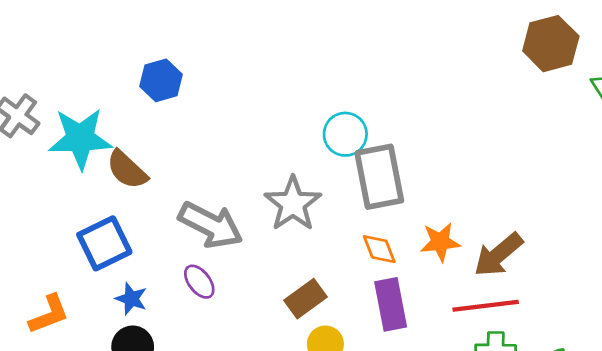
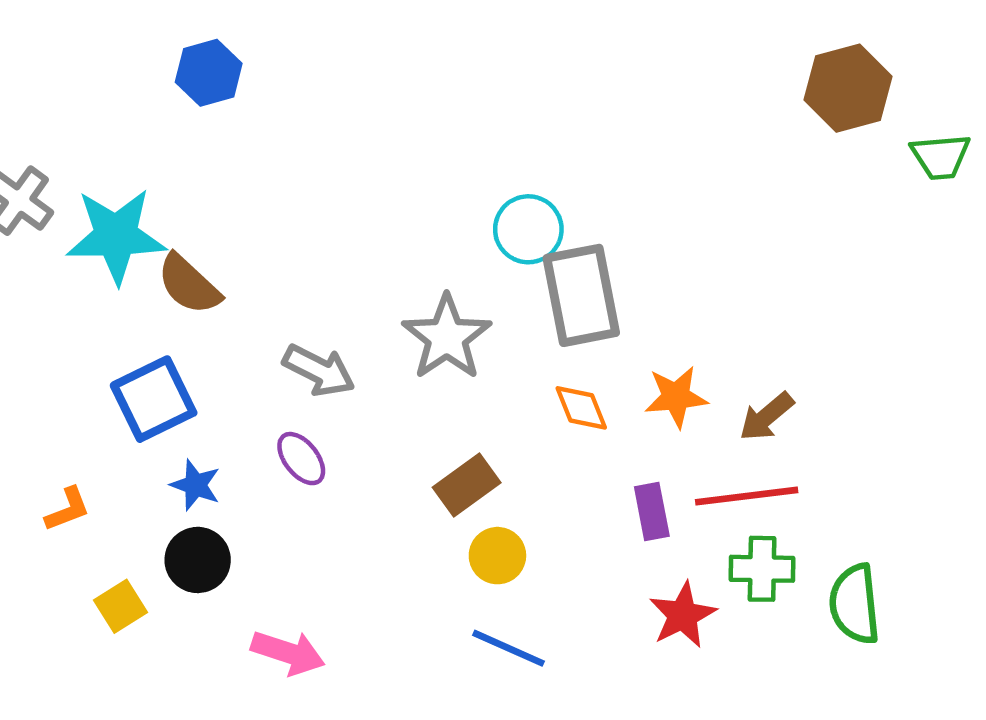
blue hexagon: (161, 80) -> (209, 73), moved
gray arrow: (211, 225) -> (319, 370), size x0.7
brown arrow: (498, 255) -> (766, 417), size x0.7
purple rectangle: (391, 304) -> (652, 511), moved, size x0.7
orange L-shape: (49, 314) -> (68, 509), size x0.7

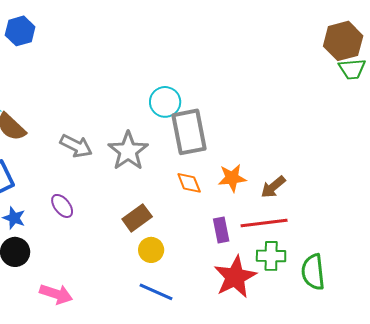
brown hexagon: (848, 88) -> (343, 41), moved
gray arrow: (319, 370) -> (76, 146), moved
red star: (683, 615) -> (235, 277), size x1.4

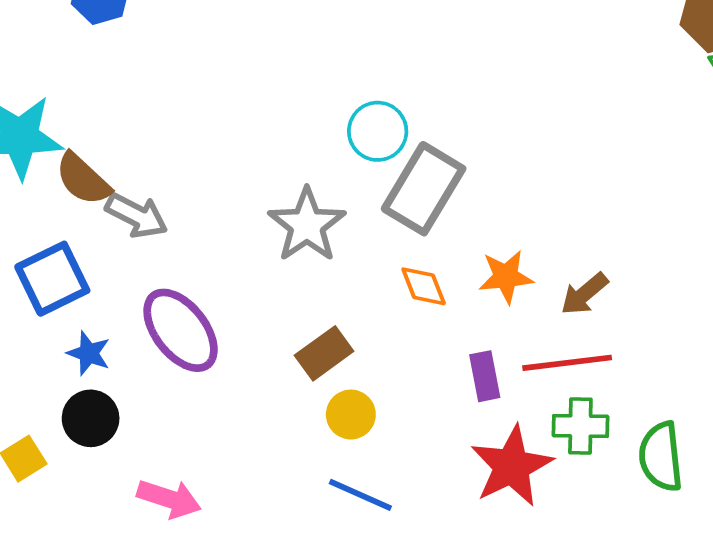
gray rectangle: (189, 132) -> (424, 189), turned 42
gray arrow: (76, 146) -> (137, 215), moved
purple ellipse: (62, 206) -> (181, 330), size x1.8

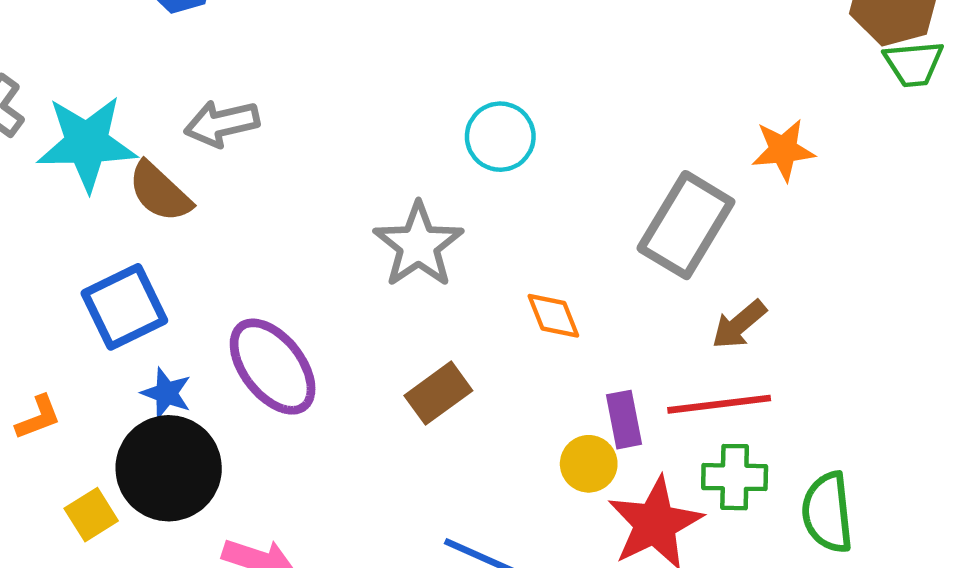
gray rectangle: (424, 189) -> (686, 225), moved
gray arrow: (137, 215) -> (222, 123), moved, turned 140
orange star: (506, 277) -> (783, 150), moved
yellow circle: (351, 415) -> (589, 464), moved
black circle: (91, 418) -> (169, 468), size x1.6

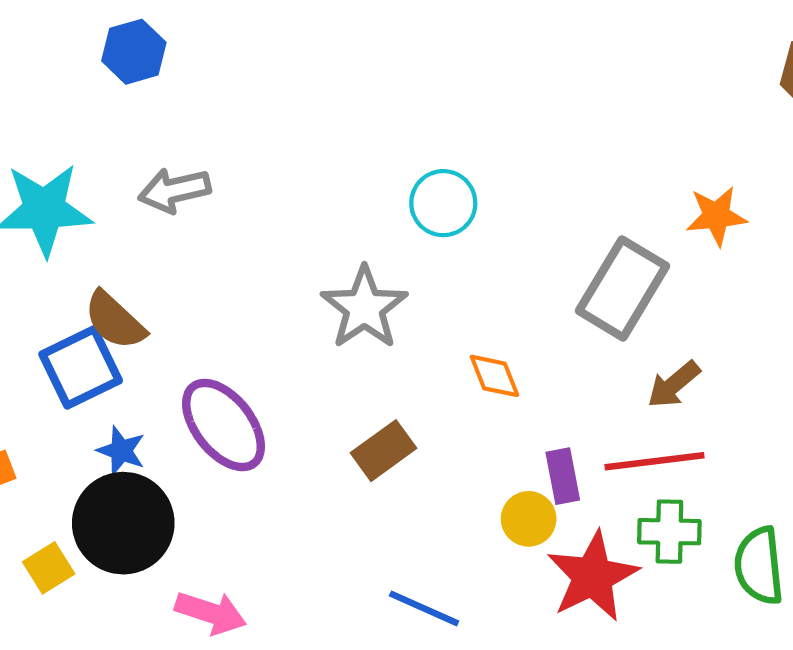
brown semicircle: (160, 192) -> (115, 320), moved

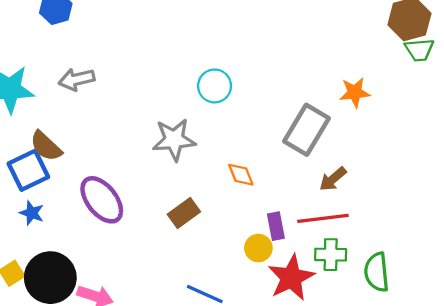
gray star: (364, 308) -> (174, 140), turned 30
blue star: (121, 451) -> (32, 213), moved
black circle: (123, 523) -> (50, 278), moved

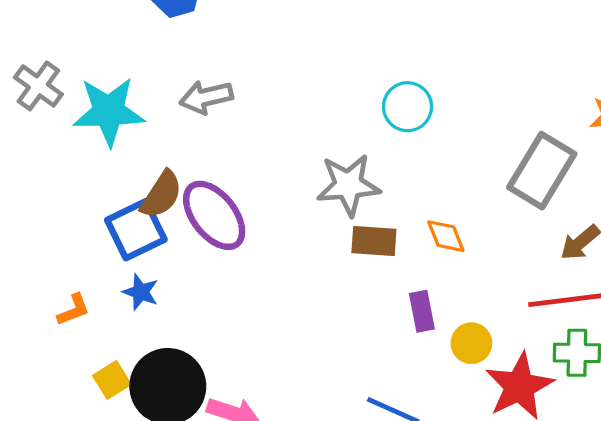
brown semicircle: (46, 146) -> (161, 195), turned -100
purple ellipse: (102, 200) -> (214, 215), moved
brown rectangle: (184, 213) -> (374, 241), moved, turned 40
purple rectangle: (276, 226) -> (422, 311), moved

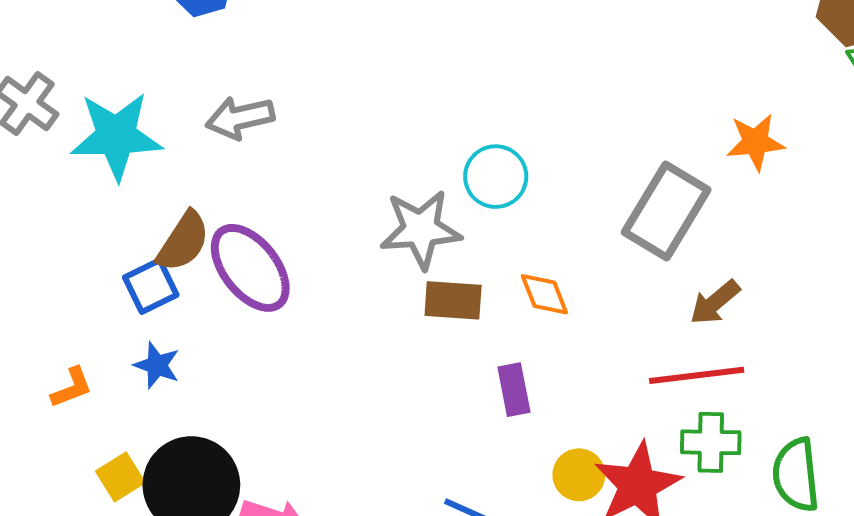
cyan circle: (408, 107) -> (496, 177), moved
blue square: (136, 230) -> (151, 286), size x0.7
yellow circle: (471, 343) -> (579, 475), moved

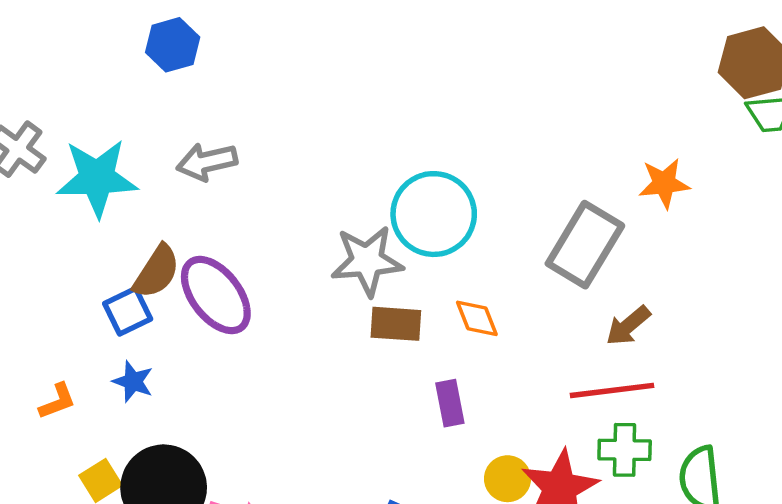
cyan circle: (496, 177) -> (434, 214), size x1.5

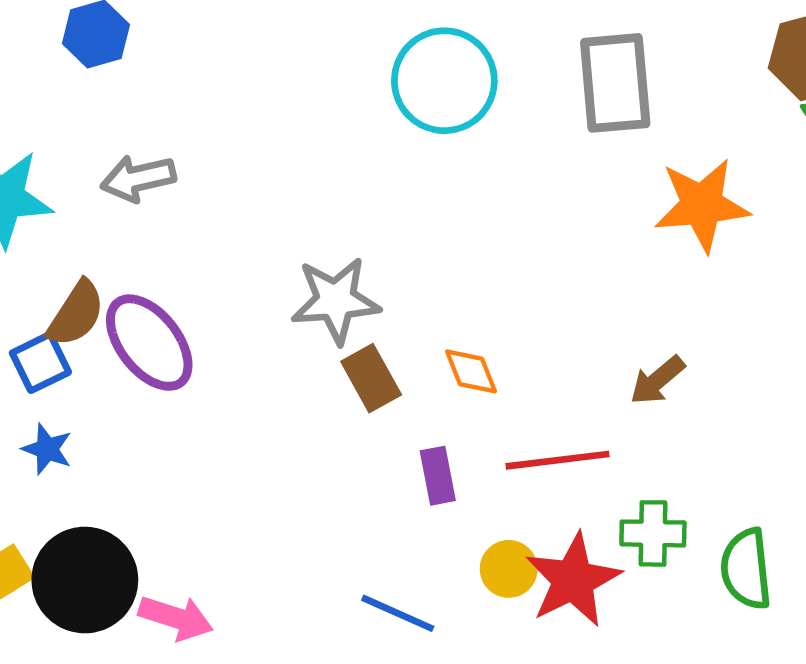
orange star: (664, 183) -> (702, 205), size x1.5
cyan circle: (434, 214) -> (444, 81), moved
gray rectangle: (585, 245) -> (615, 83), moved, turned -36
brown rectangle: (396, 324) -> (371, 378), turned 57
red line: (612, 390) -> (558, 460), moved

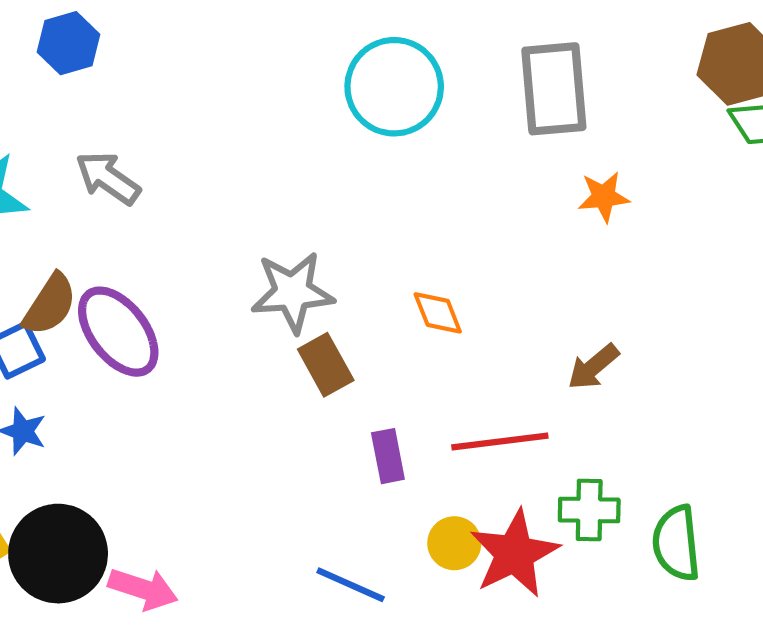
gray arrow: (138, 178) -> (108, 178), turned 48
orange star: (702, 205) -> (604, 197), moved, size x0.6
orange diamond: (471, 371) -> (438, 313), moved

